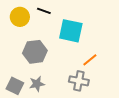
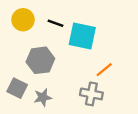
black line: (44, 11) -> (55, 23), moved
gray square: (15, 86) -> (17, 88), moved

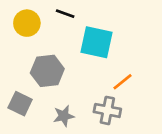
black line: (55, 23) -> (65, 14), moved
gray star: (43, 97) -> (64, 116), moved

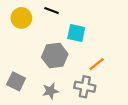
cyan square: (96, 42) -> (76, 33), size x0.7
gray hexagon: (47, 71) -> (55, 56), moved

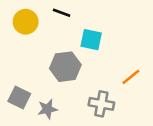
orange line: (97, 64) -> (131, 77), moved
gray star: (50, 91) -> (47, 109), moved

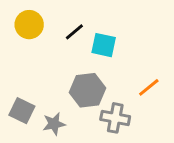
black line: (62, 13) -> (74, 32), moved, turned -60
gray hexagon: (65, 67) -> (88, 90), moved

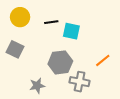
black line: (74, 32) -> (51, 22), turned 32
gray square: (22, 111) -> (15, 49), moved

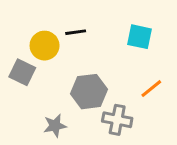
yellow circle: (20, 17) -> (45, 46), moved
cyan square: (71, 31) -> (139, 37), moved

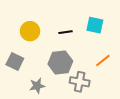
black line: (76, 32) -> (65, 32), moved
gray square: (22, 72) -> (15, 61), moved

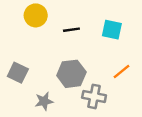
yellow circle: (30, 31) -> (36, 15), moved
black line: (65, 32) -> (71, 30), moved

